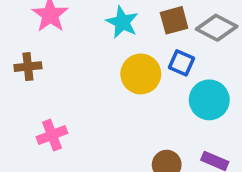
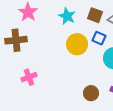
brown square: (174, 20) -> (95, 15), turned 35
brown cross: (28, 67) -> (16, 40), size x1.5

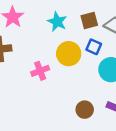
brown square: (95, 15) -> (89, 21), turned -35
pink cross: (29, 77) -> (40, 71), moved

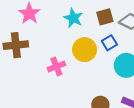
blue square: (94, 47) -> (109, 43), turned 35

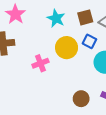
blue square: (109, 43) -> (89, 41), turned -32

